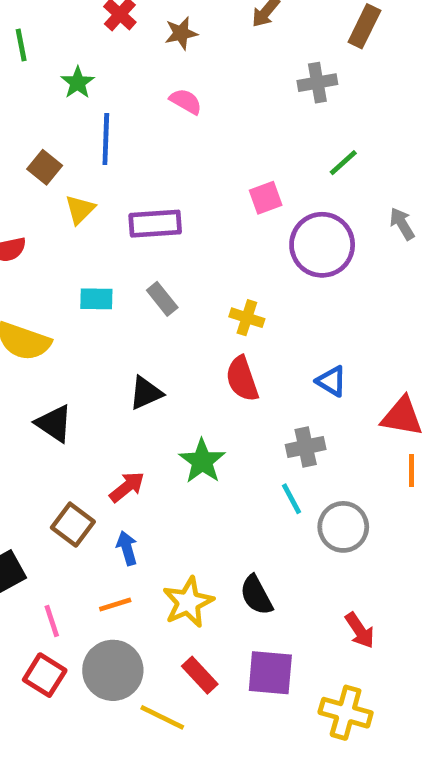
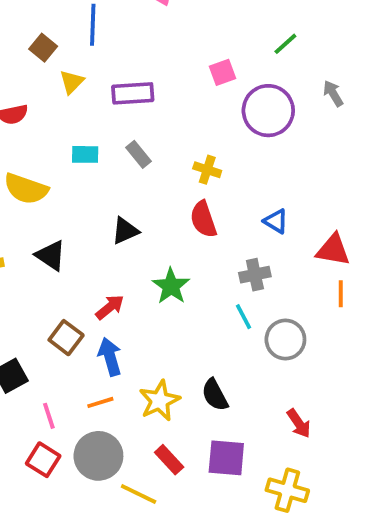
blue arrow: (127, 548) -> (110, 357), size x1.4

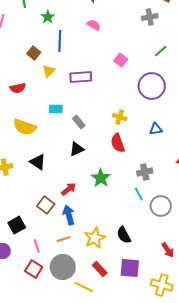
pink square: (222, 72) -> (121, 60), moved, turned -32
gray rectangle: (139, 154) -> (79, 122), moved
blue triangle: (276, 221) -> (156, 129), moved, turned -40

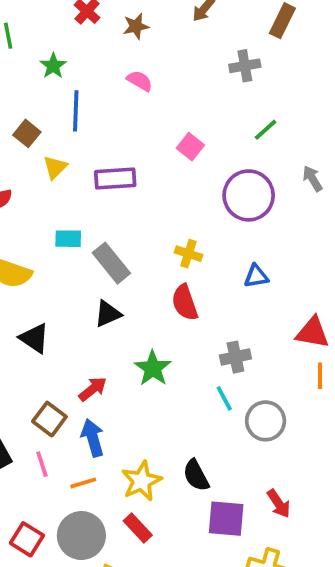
gray rectangle: (79, 122) -> (111, 263), size x1.5
pink line: (37, 246) -> (42, 464), moved
purple square: (130, 268) -> (226, 519), moved
red rectangle: (100, 269) -> (138, 528), moved

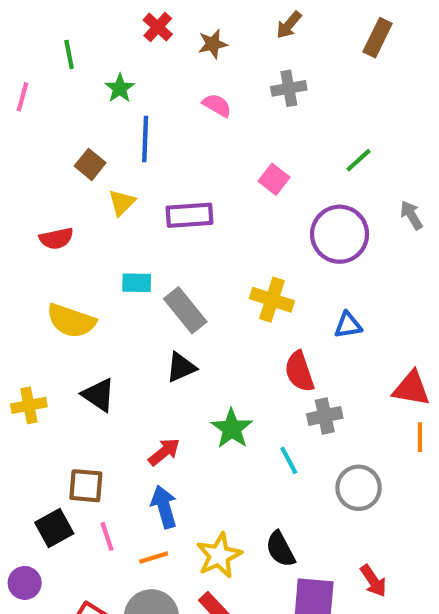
gray cross: (245, 66) -> (289, 88), moved
yellow cross: (188, 254) -> (272, 300), size x1.4
red semicircle: (185, 303) -> (299, 372), moved
cyan line: (224, 398) -> (289, 460), moved
brown square: (49, 419) -> (86, 486), moved, turned -32

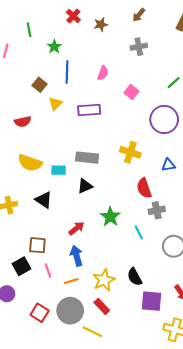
pink semicircle: (217, 105) -> (103, 73), moved, turned 80
cyan rectangle: (137, 283) -> (59, 170), moved
gray rectangle: (185, 310) -> (87, 158), turned -45

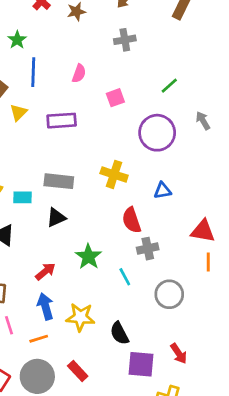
pink square: (131, 92) -> (115, 98), turned 32
yellow star: (104, 280) -> (80, 317), moved, turned 30

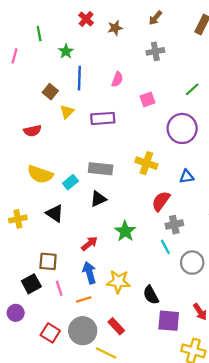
cyan rectangle: (22, 197) -> (70, 182), turned -40
red semicircle: (132, 220) -> (161, 201), turned 55
cyan line: (125, 277) -> (165, 247), moved

